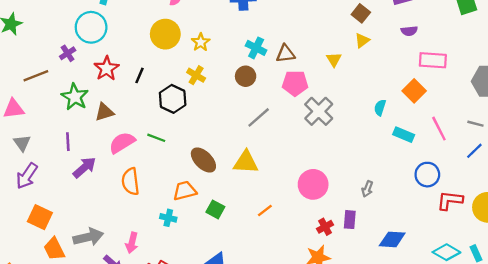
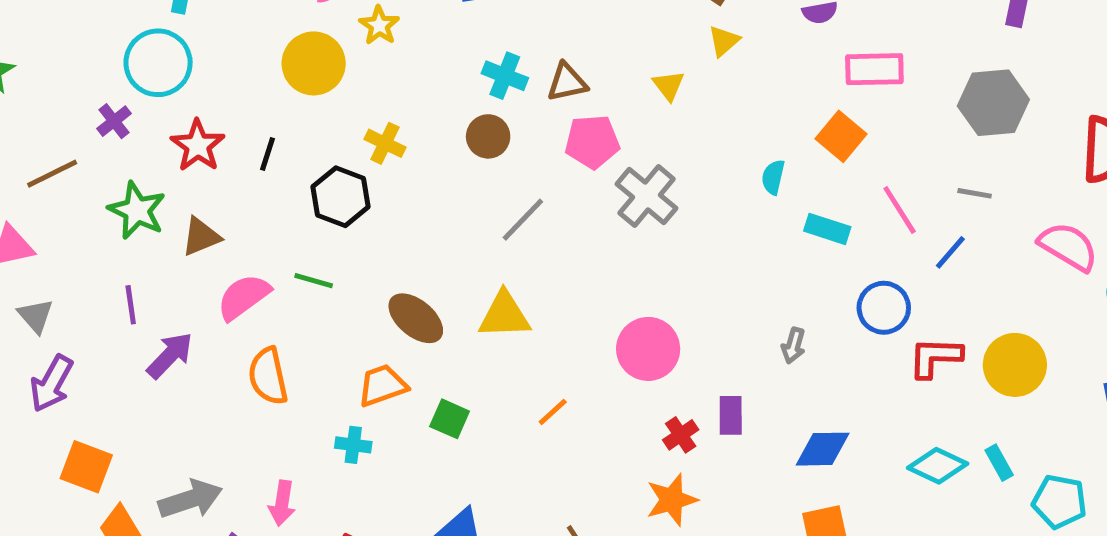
yellow star: (201, 42) -> (379, 25), moved
blue line: (474, 151) -> (950, 252), moved
gray arrow: (367, 189) -> (793, 346), moved

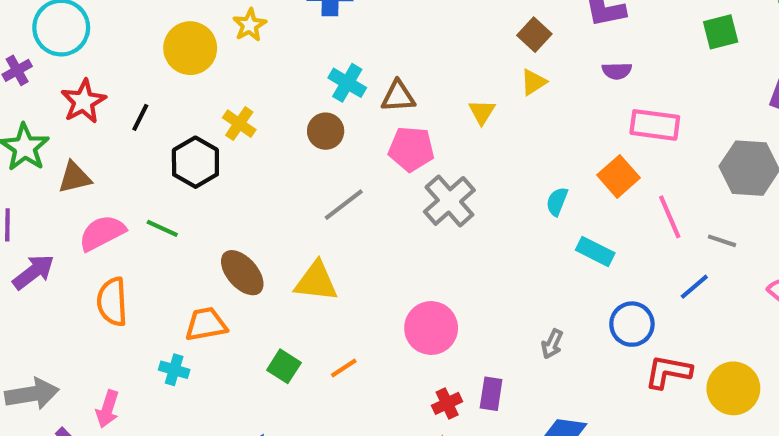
pink line: (900, 210) -> (670, 217), moved
green square: (450, 419) -> (284, 366), moved

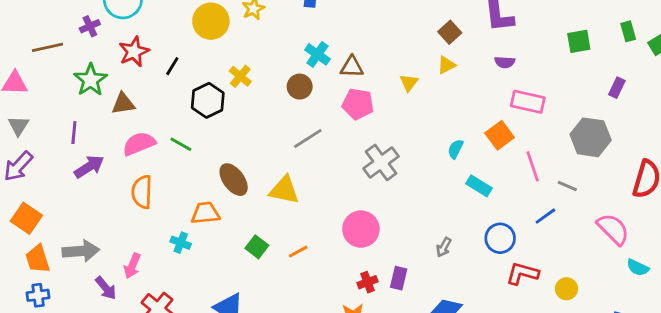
gray cross: (449, 201) -> (381, 162), moved
yellow circle: (733, 388) -> (566, 289), size x0.6

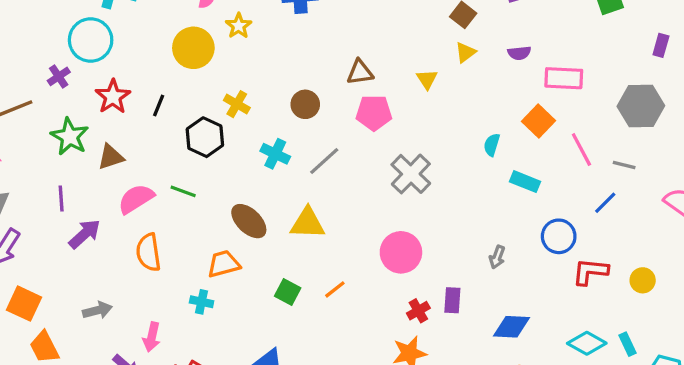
cyan cross: (317, 54) -> (275, 154), moved
purple semicircle: (505, 62) -> (519, 53), moved
gray arrow: (81, 251) -> (97, 310), moved, size x0.7

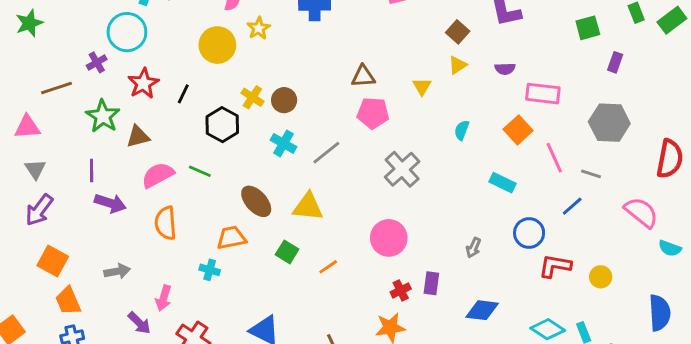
purple rectangle: (661, 45) -> (615, 62), moved
brown circle: (305, 104) -> (284, 100), moved
cyan semicircle: (492, 145) -> (462, 130), moved
purple arrow: (85, 234) -> (110, 203), turned 56
green square: (288, 292) -> (287, 252), moved

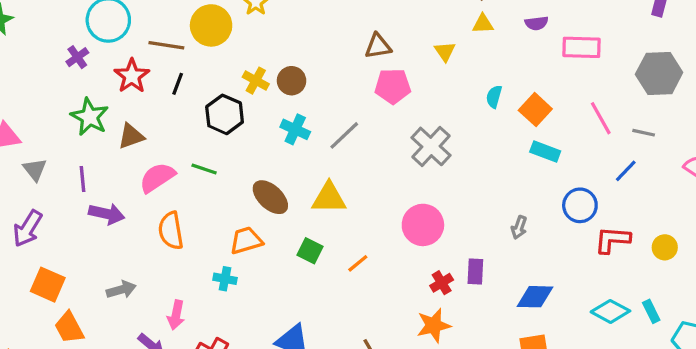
yellow triangle: (458, 65) -> (483, 24), turned 36
brown line: (56, 88) -> (166, 45), moved, turned 32
orange square: (518, 130) -> (535, 110), moved
gray triangle: (35, 169) -> (35, 170), moved

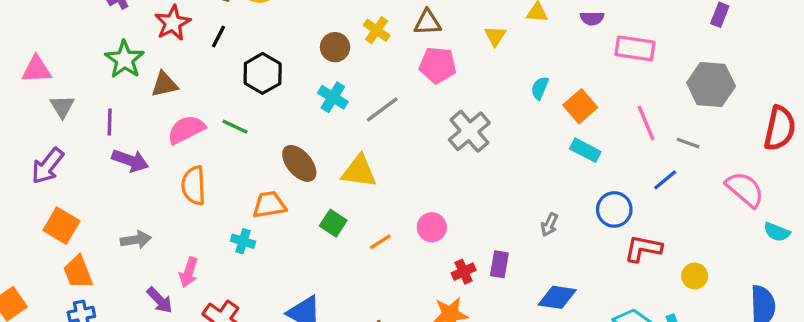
yellow cross: (256, 81) -> (377, 30), moved
pink circle: (423, 225) -> (432, 227), moved, size x0.7
yellow circle: (665, 247) -> (695, 276), moved

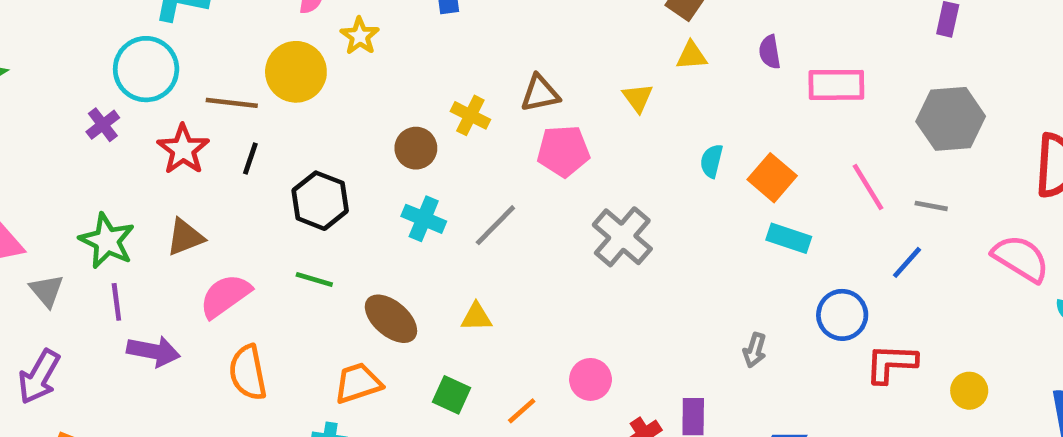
purple semicircle: (592, 18) -> (770, 52), turned 90
green star: (125, 59) -> (107, 241), moved
green line: (235, 127) -> (314, 280), moved
yellow triangle: (359, 171) -> (476, 317), size x0.6

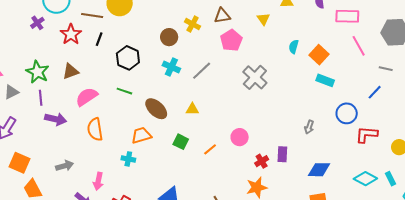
pink pentagon: (563, 151) -> (231, 40), turned -30
pink line: (868, 187) -> (359, 46), moved
gray triangle: (47, 291) -> (11, 92), turned 42

